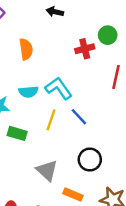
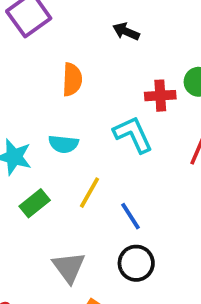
cyan L-shape: (59, 88) -> (133, 134), moved
blue line: (79, 117) -> (131, 216), moved
green rectangle: (17, 133) -> (35, 203), turned -66

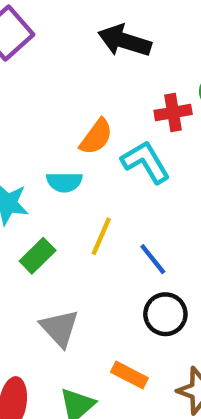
black arrow: (126, 31) -> (125, 41), size x1.6
orange semicircle: (72, 79) -> (96, 137), moved, turned 40
gray triangle: (69, 267) -> (60, 328), moved

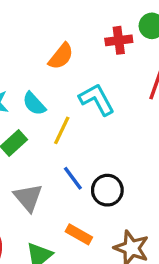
cyan L-shape: (146, 162) -> (97, 99), moved
cyan semicircle: (64, 182) -> (34, 104), moved, turned 45
blue line: (153, 259) -> (73, 178), moved

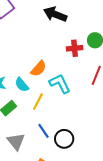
orange semicircle: (61, 56) -> (39, 69), moved

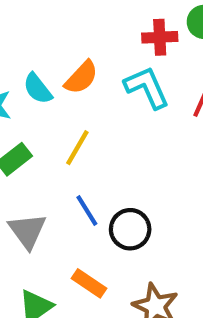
cyan L-shape: (60, 84) -> (147, 87), moved
cyan semicircle: (22, 85) -> (38, 89), moved

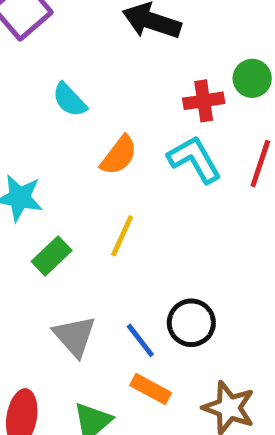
cyan semicircle: (38, 89) -> (70, 100), moved
blue line: (87, 210) -> (140, 340), moved

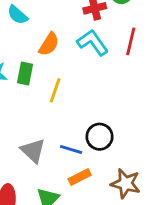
green rectangle: (52, 256) -> (25, 74), moved, turned -30
blue line: (140, 340) -> (71, 150), turned -30
orange rectangle: (151, 389) -> (80, 177), turned -50

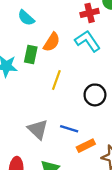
green rectangle: (25, 74) -> (31, 55), moved
black circle: (100, 137) -> (95, 95), moved
orange rectangle: (80, 177) -> (86, 146), moved

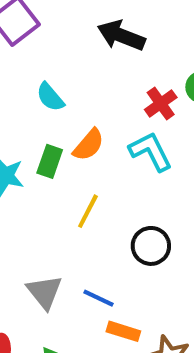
red cross: (90, 13) -> (161, 103), turned -30
orange rectangle: (86, 146) -> (123, 331), turned 36

